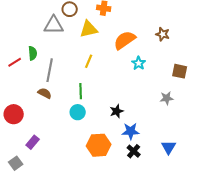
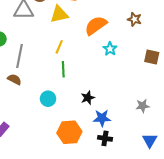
green line: (81, 91) -> (63, 69), moved
gray star: (167, 98) -> (143, 106), moved
blue triangle: (169, 147) -> (150, 140), moved
black cross: (134, 151) -> (105, 138), turned -32

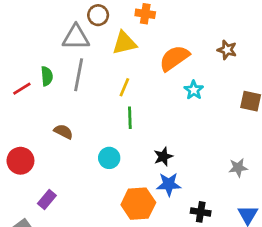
gray line: (20, 56) -> (79, 75), moved
blue star: (102, 118) -> (169, 184), moved
black cross: (105, 138) -> (201, 212), moved

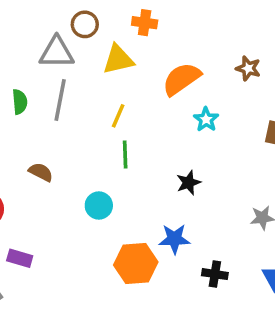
black star: (163, 157) -> (189, 183), moved
purple rectangle: (47, 200) -> (20, 258), turned 66

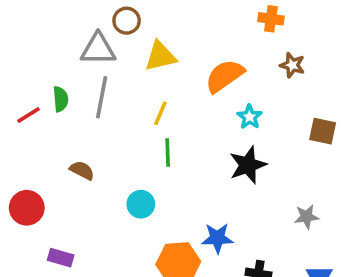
orange cross: (145, 23) -> (271, 19), moved
black star: (189, 183) -> (248, 165), moved, size x1.5

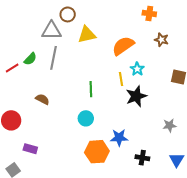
green semicircle: (61, 99) -> (30, 59), turned 48
yellow line: (160, 113) -> (121, 79), moved, turned -32
cyan circle: (141, 204) -> (86, 118), moved

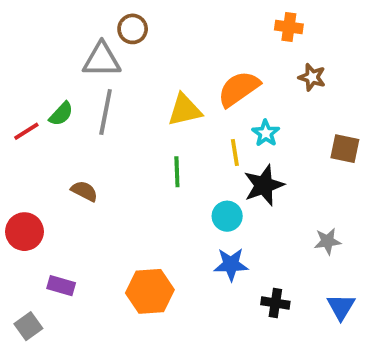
yellow triangle: (87, 35) -> (185, 110), moved
cyan circle: (86, 118) -> (227, 216), moved
orange hexagon: (97, 152) -> (150, 291), moved

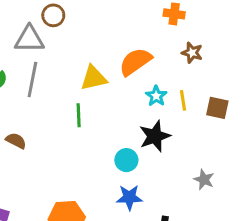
yellow line: (235, 152) -> (183, 100), moved
green line: (177, 172) -> (79, 115), moved
gray star: (327, 241) -> (204, 179), turned 30

